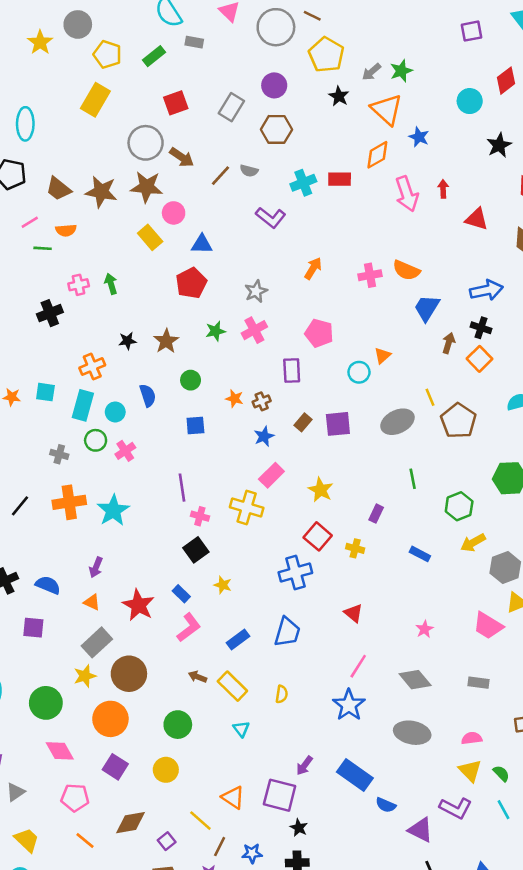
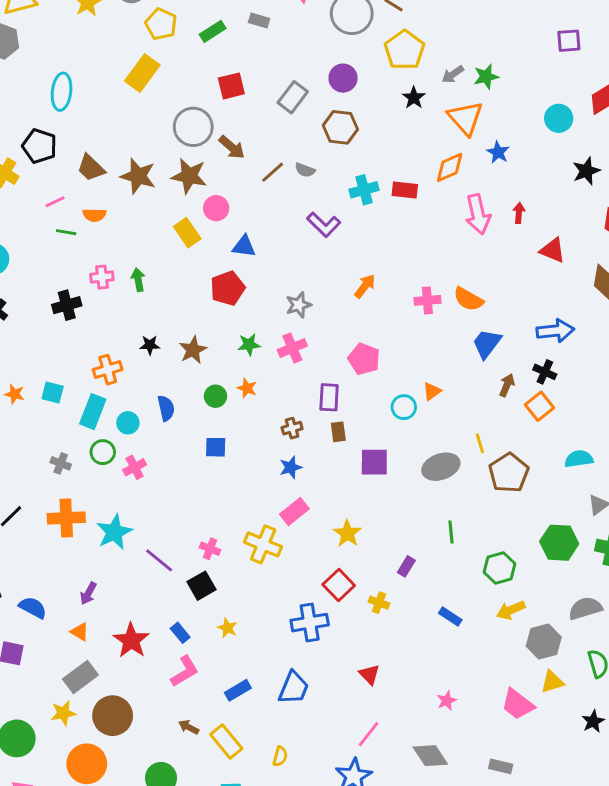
orange star: (234, 399) -> (247, 388), moved
brown rectangle: (303, 422) -> (338, 432), moved, turned -54
purple line: (182, 488) -> (159, 560), moved, turned -48

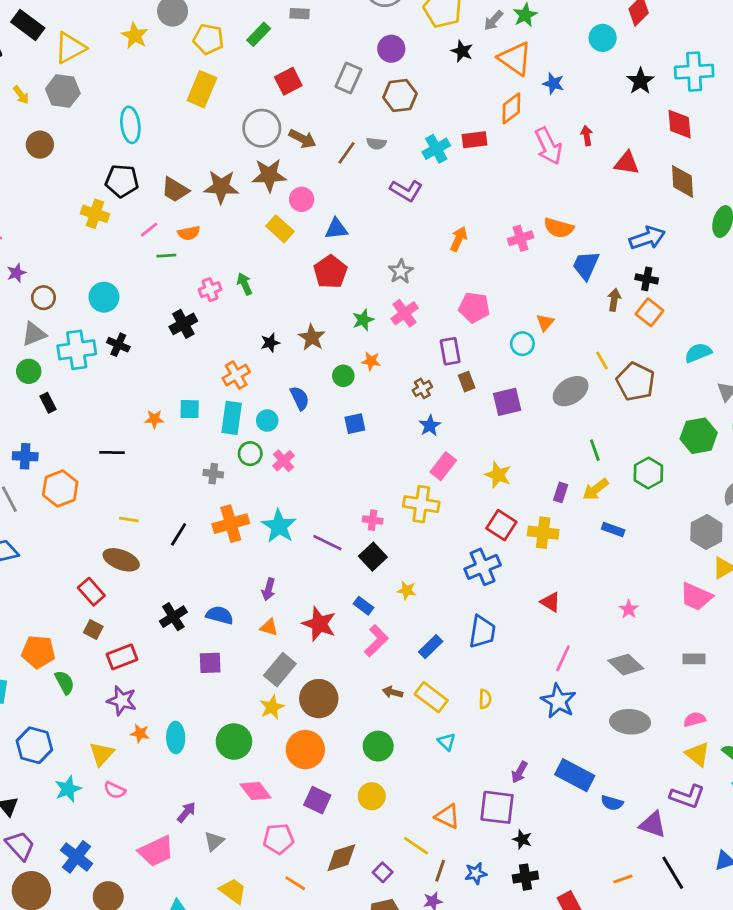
yellow cross: (379, 603) -> (543, 533), size x1.5
yellow arrow: (511, 610) -> (595, 489), moved

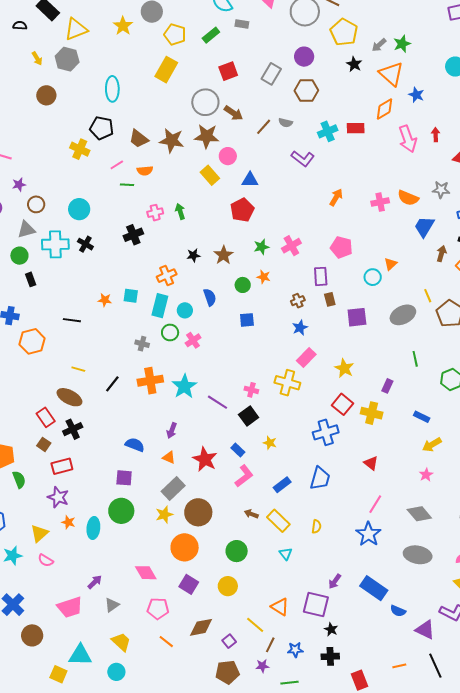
gray star: (401, 271) -> (441, 190), moved, turned 30
yellow arrow: (595, 489) -> (432, 445), moved
black cross: (173, 617) -> (73, 429), moved
green circle: (234, 742) -> (121, 511), moved

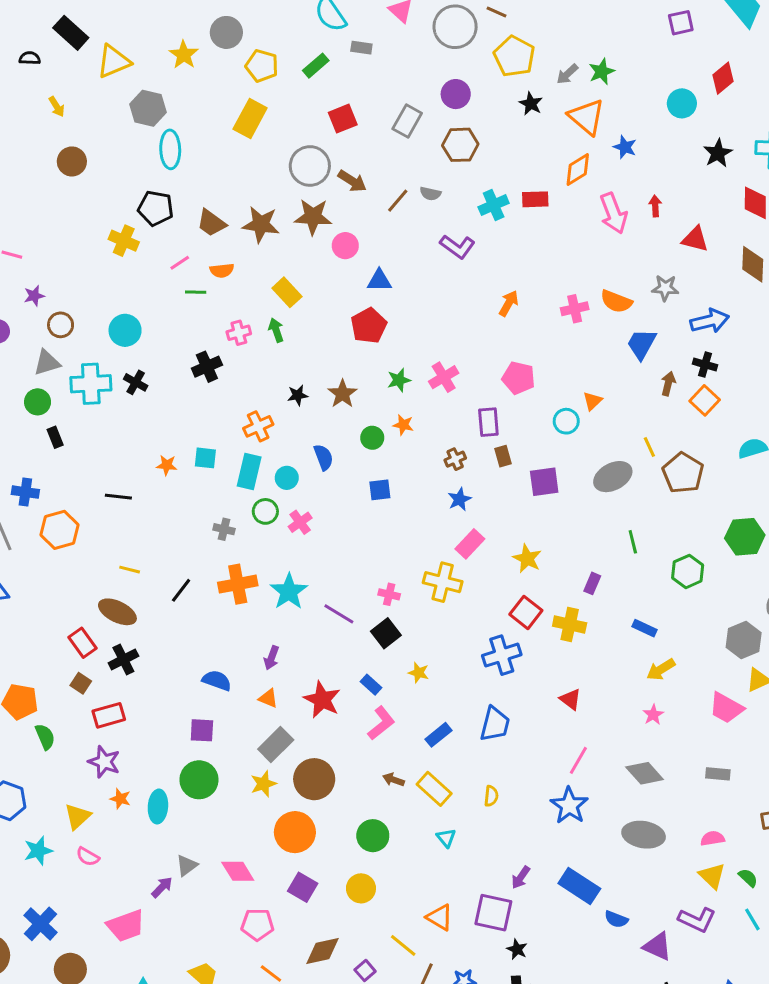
gray hexagon: (67, 59) -> (148, 108), moved
yellow rectangle: (210, 175) -> (287, 292), moved
gray triangle: (112, 605) -> (187, 865), moved

